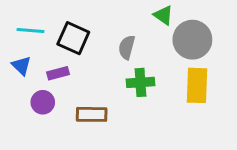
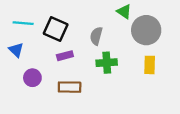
purple rectangle: (58, 73) -> (65, 56), moved
yellow rectangle: (197, 85) -> (150, 65), size x0.7

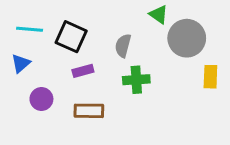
blue triangle: (16, 50) -> (21, 63), turned 35
yellow rectangle: (150, 65) -> (210, 77), moved

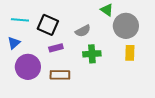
gray semicircle: (123, 46) -> (83, 31), turned -133
yellow rectangle: (210, 77) -> (130, 53), moved
purple circle: (41, 99) -> (28, 67), size x1.6

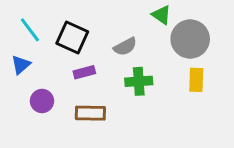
cyan line: (20, 20) -> (30, 30), turned 48
purple circle: (28, 67) -> (42, 101), size x0.6

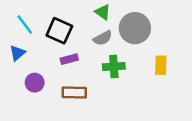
green triangle: (161, 15) -> (103, 12), moved
gray circle: (190, 39) -> (135, 28), moved

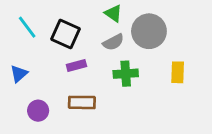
blue triangle: (17, 53) -> (19, 74), moved
purple circle: (35, 83) -> (38, 111), moved

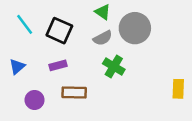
purple rectangle: (76, 65) -> (58, 65), moved
yellow rectangle: (178, 72) -> (178, 89), moved
green cross: (126, 74) -> (114, 67), turned 35

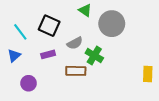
cyan line: (25, 24) -> (20, 32), moved
gray semicircle: (103, 38) -> (75, 43), moved
brown rectangle: (74, 93) -> (76, 71), moved

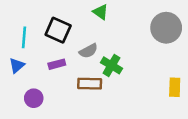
gray circle: (112, 24) -> (166, 28), moved
cyan line: (20, 32) -> (24, 37), turned 42

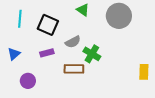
gray circle: (166, 28) -> (119, 16), moved
cyan line: (24, 37) -> (20, 19), moved

